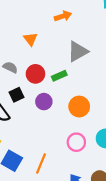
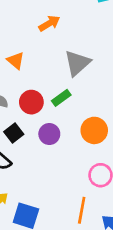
orange line: (41, 164) -> (82, 210), moved

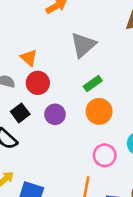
orange triangle: (16, 61) -> (29, 58), moved
green rectangle: (61, 98) -> (93, 84), moved

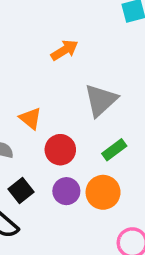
red circle: (38, 83) -> (60, 150), moved
orange circle: (99, 111) -> (103, 192), moved

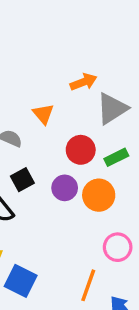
orange arrow: (64, 50) -> (84, 82), moved
red circle: (60, 150) -> (81, 150), moved

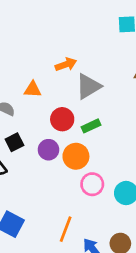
orange triangle: (43, 114) -> (33, 89), turned -48
pink circle: (118, 247) -> (92, 184), moved

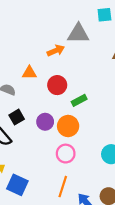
gray triangle: (88, 86) -> (78, 34), moved, turned 35
red circle: (62, 119) -> (57, 85), moved
pink circle: (92, 184) -> (66, 154), moved

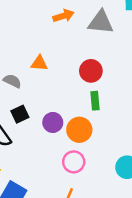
orange arrow: (56, 51) -> (63, 16), moved
red circle: (57, 85) -> (91, 71), moved
green rectangle: (79, 100) -> (95, 101), turned -72

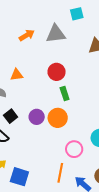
pink circle: (74, 162) -> (74, 149), moved

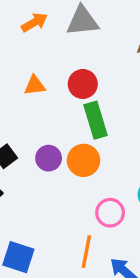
orange triangle: (17, 75) -> (35, 86), moved
green rectangle: (65, 94) -> (96, 120), size x1.5

